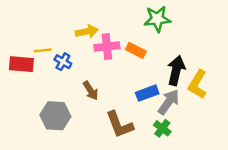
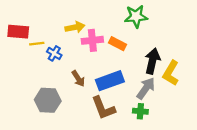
red rectangle: (21, 64) -> (18, 32), moved
blue rectangle: (147, 93) -> (110, 81), moved, size x1.4
green cross: (162, 128) -> (140, 111), turned -32

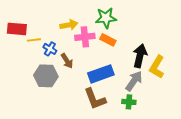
green star: (136, 16) -> (106, 18), moved
brown arrow: (78, 79) -> (67, 61), moved
gray hexagon: (48, 100) -> (46, 76), moved

